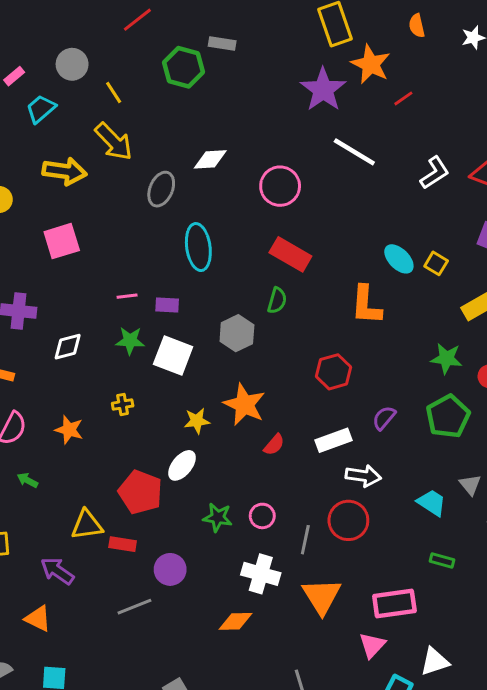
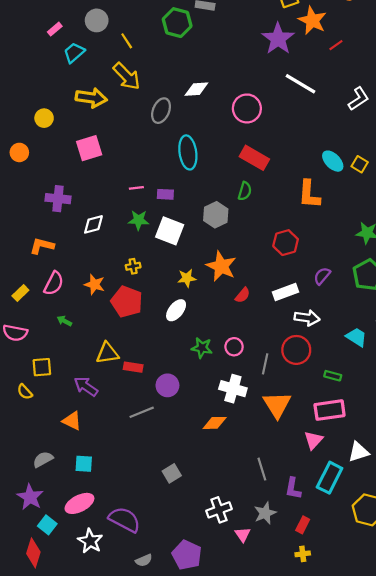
red pentagon: (140, 492) -> (127, 302), moved
green rectangle: (442, 561) -> (333, 376), moved

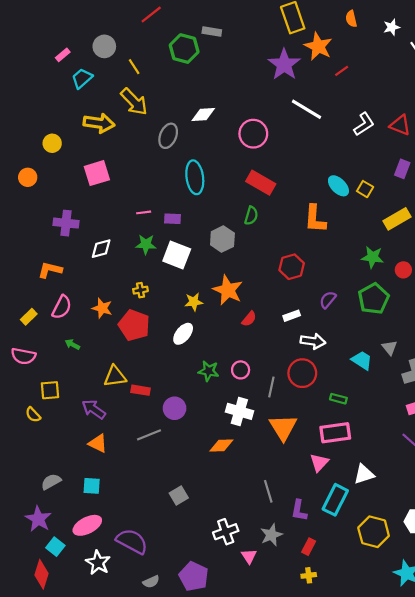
white rectangle: (286, 292) -> (292, 316), size x0.7
orange triangle: (72, 421) -> (98, 443), moved

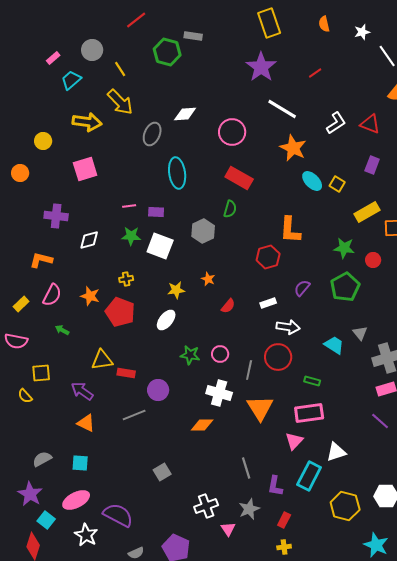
orange star: (318, 46) -> (293, 148), moved
orange L-shape: (315, 219) -> (290, 230), moved
orange star: (228, 290) -> (208, 279), size x0.5

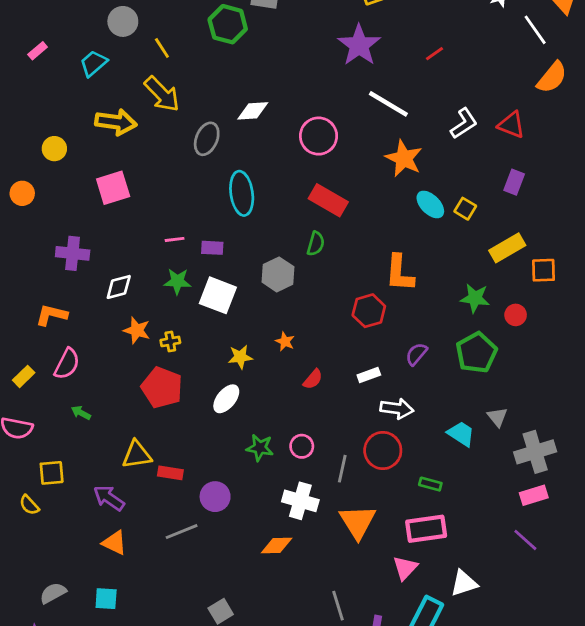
pink rectangle: (53, 58) -> (38, 51), moved
orange star: (90, 296) -> (137, 330), moved

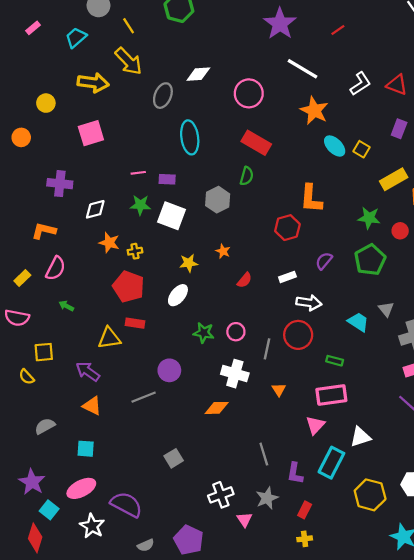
red rectangle: (170, 473) -> (135, 323), moved
orange triangle: (358, 522) -> (279, 390), size x0.5
gray semicircle: (53, 593) -> (45, 426), moved

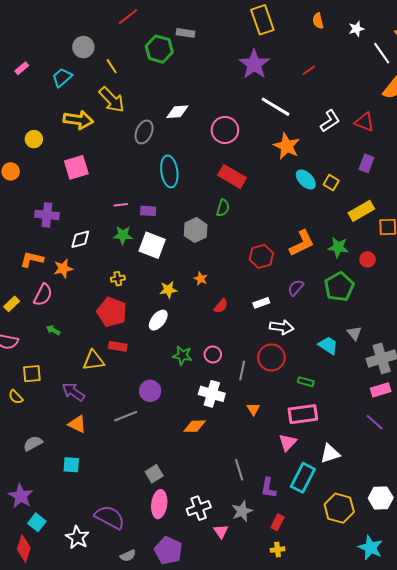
orange L-shape: (311, 199) -> (302, 243), moved, turned -120
orange star: (109, 243) -> (63, 268), moved, turned -30
pink ellipse: (81, 488) -> (159, 504), moved, turned -56

